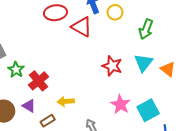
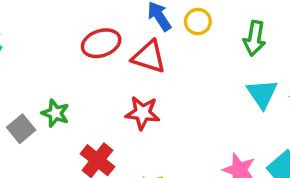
red star: (112, 66) -> (143, 113), moved
green star: (16, 70) -> (55, 113), moved

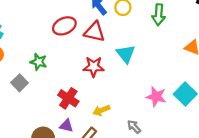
cyan triangle: (262, 94) -> (126, 54), moved
green star: (55, 113) -> (39, 62), moved

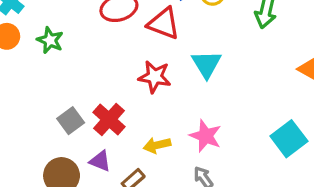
green star: (39, 62) -> (50, 40), moved
gray square: (20, 83) -> (71, 121), moved
pink star: (156, 97) -> (206, 136), moved

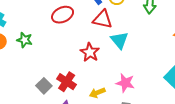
red triangle: (164, 24) -> (103, 19), moved
red star: (155, 77) -> (90, 52), turned 30

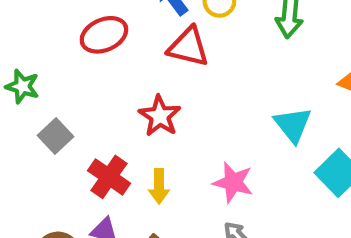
cyan triangle: (119, 40) -> (293, 125), moved
gray square: (44, 86) -> (56, 136), moved
yellow arrow: (97, 93) -> (159, 186), moved, turned -70

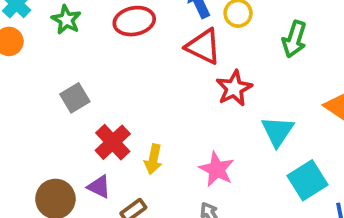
green star: (22, 86) -> (66, 20), moved
red star: (160, 116) -> (234, 88), moved

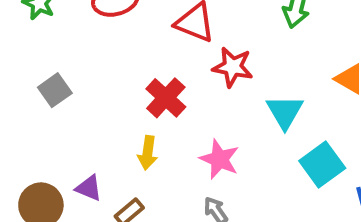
red star: (234, 88) -> (233, 67), turned -30
red cross: (113, 142) -> (166, 98), moved

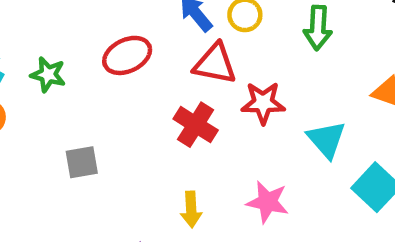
gray square: (55, 90) -> (82, 162), turned 36
red cross: (166, 98) -> (196, 125), moved

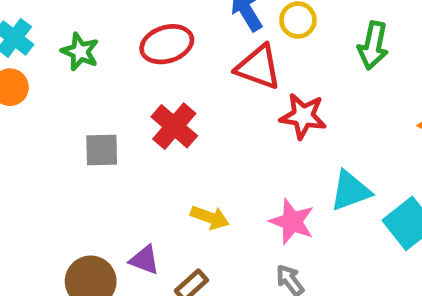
red cross: (196, 125) -> (174, 126), moved
cyan triangle: (326, 140) -> (350, 191), moved, turned 42
yellow arrow: (191, 209) -> (210, 217), turned -76

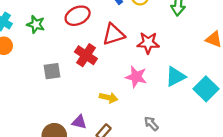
red triangle: (258, 67) -> (113, 34), moved, turned -30
pink star: (292, 222) -> (136, 77), moved

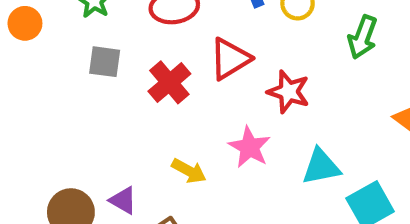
red triangle: (113, 34) -> (230, 59), turned -30
gray square: (52, 71) -> (105, 62), moved

